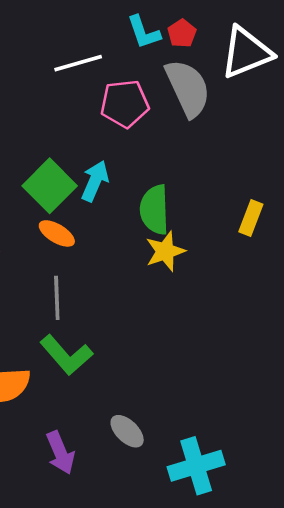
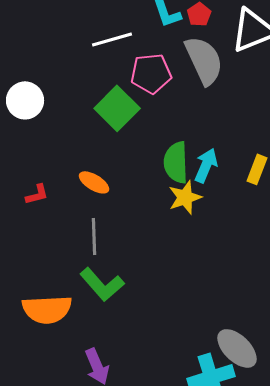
cyan arrow: (95, 181) -> (206, 165), moved
green square: (50, 186) -> (117, 108), moved
gray ellipse: (127, 431) -> (237, 348), moved, size x1.4

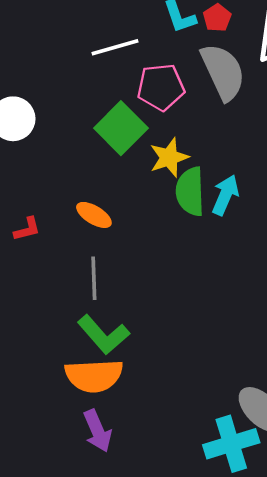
yellow star: (185, 197) -> (169, 157), moved
orange semicircle: (47, 309) -> (94, 376), moved

